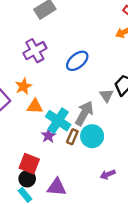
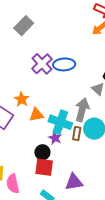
purple cross: (35, 51) -> (42, 64), moved
blue ellipse: (77, 61) -> (64, 64), turned 50
black circle: (27, 179) -> (42, 152), moved

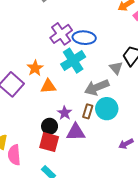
gray arrow: (82, 110) -> (97, 87), turned -135
cyan cross: (60, 122) -> (73, 61), moved, turned 30
purple triangle: (74, 182) -> (76, 132), moved

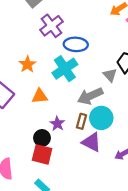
purple cross: (61, 34) -> (51, 26), moved
orange star: (35, 68) -> (27, 64), moved
purple triangle: (76, 132) -> (91, 142), moved, turned 30

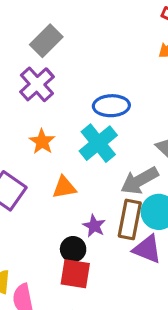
purple cross: (51, 26) -> (37, 84), moved
brown rectangle: (82, 121) -> (130, 219), size x1.6

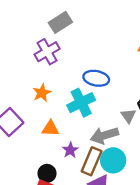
purple star: (94, 226) -> (70, 150), moved

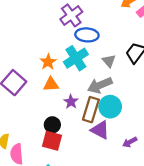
purple cross: (47, 52) -> (71, 15), moved
orange star: (42, 93) -> (48, 62), moved
gray triangle: (128, 116) -> (109, 61), moved

